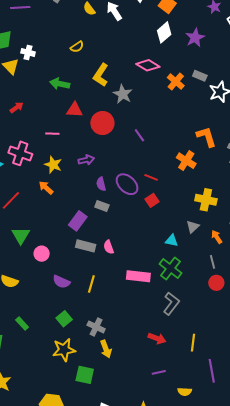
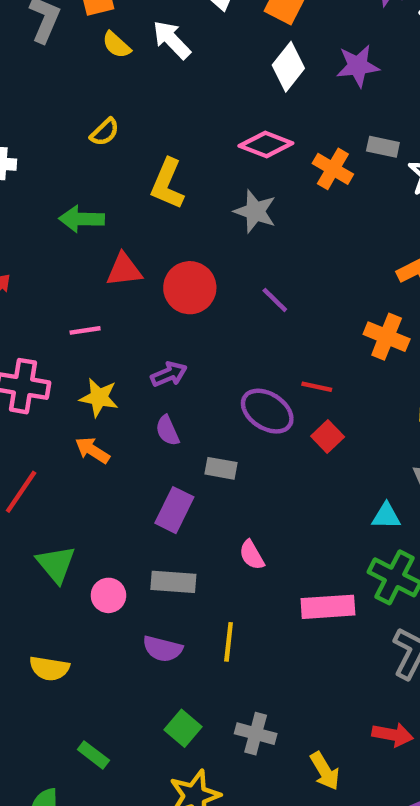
purple star: (195, 38) -> (358, 66), turned 30
gray star: (123, 94) -> (255, 211), moved
purple semicircle: (101, 184) -> (167, 431), moved
gray rectangle: (86, 246) -> (173, 582), moved
yellow arrow: (106, 349) -> (325, 771), moved

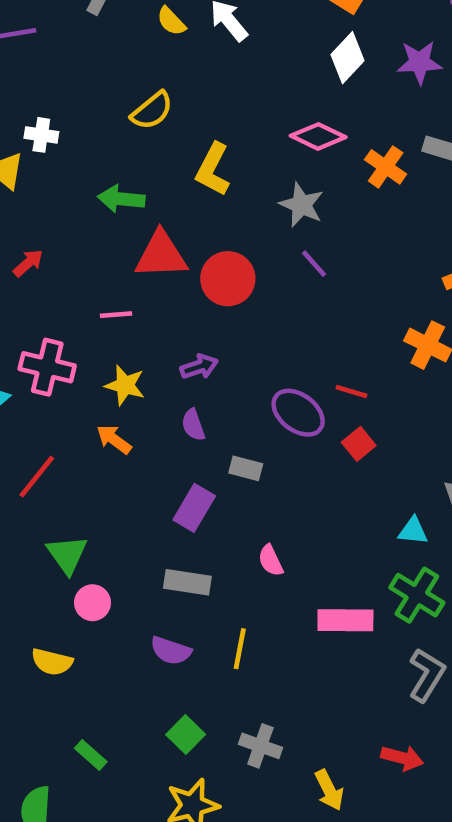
yellow semicircle: (105, 132) -> (152, 111), size x1.4
red triangle: (124, 270) -> (161, 255), size x1.4
purple line: (275, 300) -> (314, 264), moved
pink circle: (108, 595) -> (92, 603), moved

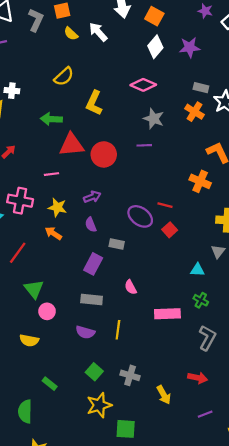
orange cross: (386, 167) -> (194, 112), moved
gray star: (302, 205) -> (154, 119), moved
purple line: (314, 264) -> (144, 145), turned -48
green cross: (417, 595) -> (201, 300), size x0.6

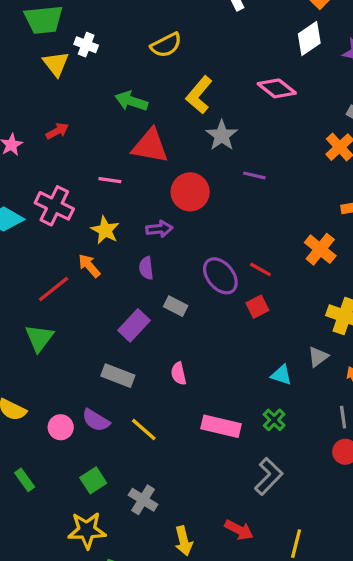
gray star: (154, 119) -> (222, 135), moved
red circle: (104, 154) -> (190, 192), moved
red line: (18, 253) -> (54, 289), moved
pink circle: (47, 311) -> (61, 427), moved
yellow line: (118, 330) -> (144, 430), turned -72

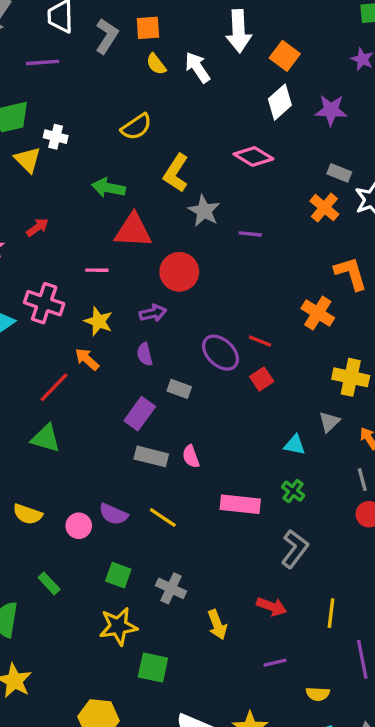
purple line: (254, 175) -> (250, 234), moved
green triangle: (39, 338) -> (46, 438), turned -44
gray rectangle: (118, 376) -> (151, 456), moved
green square: (93, 480) -> (118, 575), turned -30

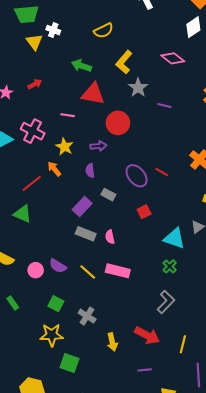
red square: (262, 379) -> (144, 212), moved
cyan triangle: (295, 445) -> (174, 238), size x1.6
pink rectangle: (240, 504) -> (118, 271), moved
red arrow: (272, 607) -> (147, 335), size x1.4

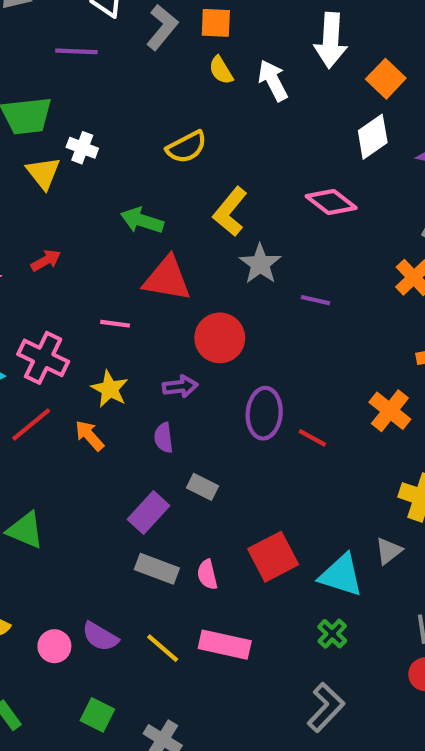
purple ellipse: (137, 176) -> (264, 413), moved, turned 45
red line: (32, 183) -> (31, 425), moved
red square: (144, 212) -> (273, 557), moved, size x1.6

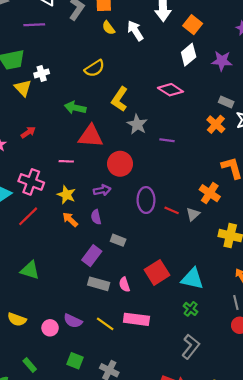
white cross: (82, 148) -> (42, 73), turned -32
orange arrow: (89, 436) -> (70, 220), moved
gray triangle: (389, 551) -> (193, 214), moved

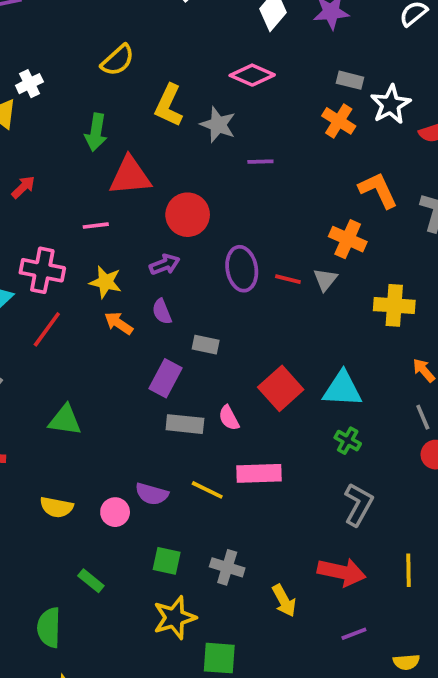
green arrow: (75, 108) -> (96, 132), turned -84
gray star: (137, 124) -> (218, 125), moved

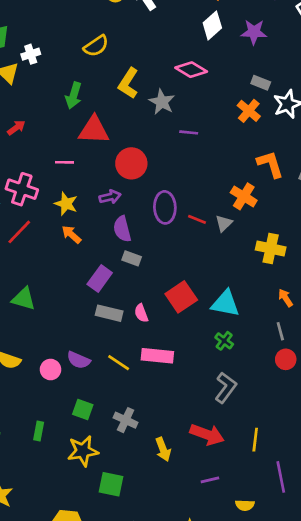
purple semicircle: (162, 312) -> (122, 229), moved, size x1.4
green rectangle: (91, 581) -> (39, 431), moved, turned 54

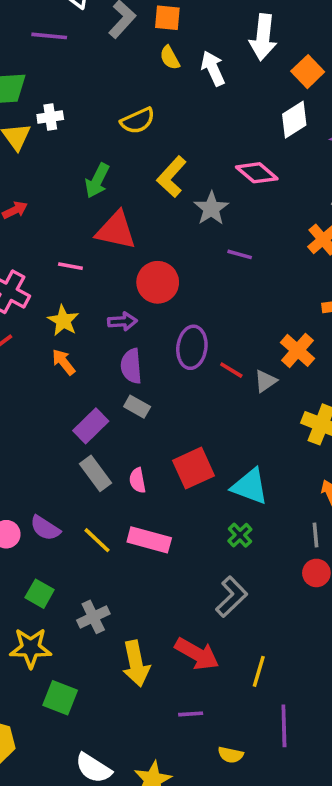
gray rectangle: (109, 313) -> (95, 473), turned 30
gray cross: (126, 420) -> (93, 617), turned 30
yellow arrow: (163, 449) -> (136, 664), size x1.4

